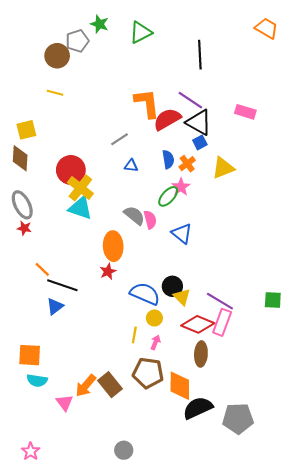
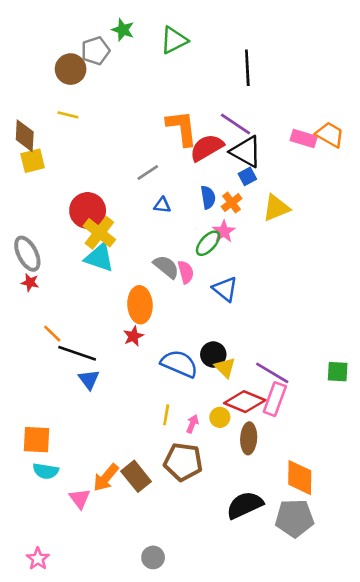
orange trapezoid: (267, 28) -> (330, 135), moved
brown diamond: (20, 158) -> (25, 136), moved
blue triangle: (55, 306) -> (89, 379), moved, turned -30
yellow circle: (154, 318) -> (220, 417), moved
orange diamond: (180, 386) -> (300, 478), moved

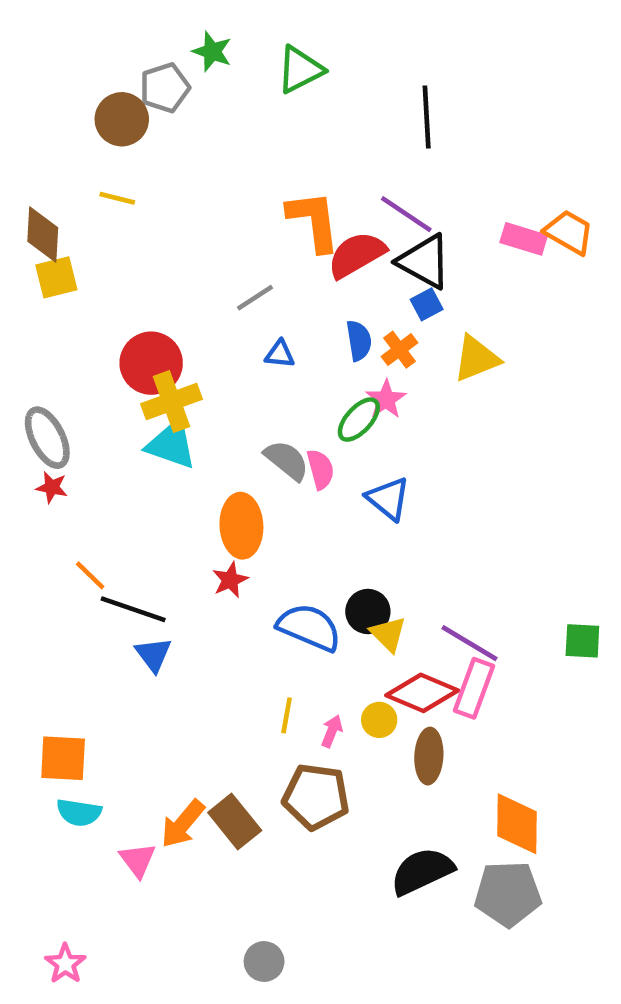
yellow cross: (99, 233) -> (171, 402), turned 32

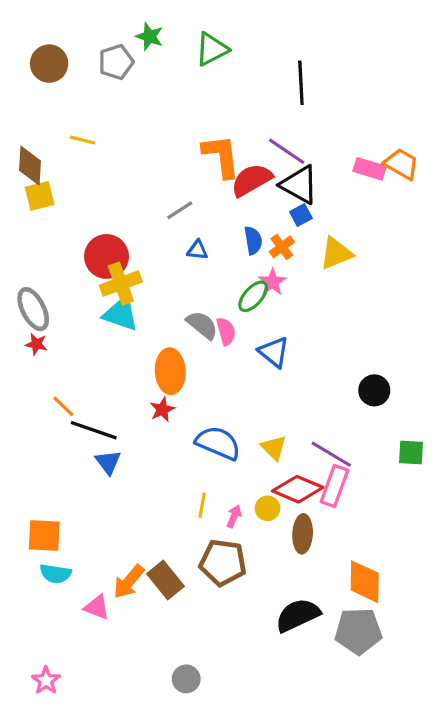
brown circle: (122, 119) -> (49, 64), moved
black circle: (368, 612) -> (374, 390), moved
pink triangle: (138, 860) -> (97, 607), turned -32

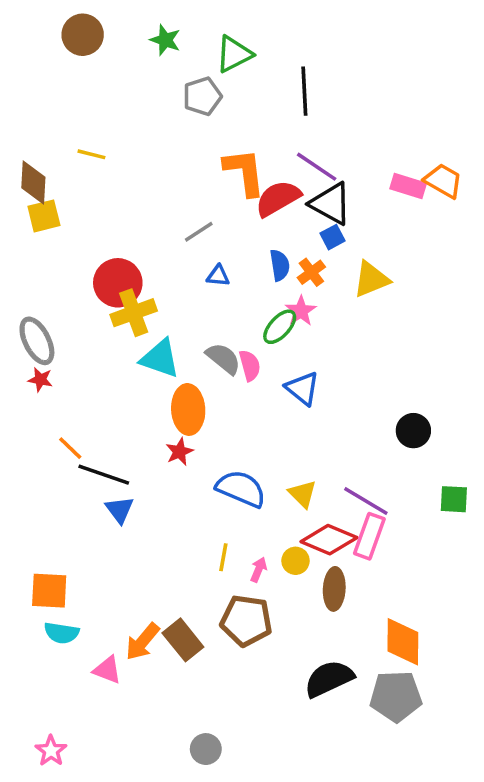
gray pentagon: (116, 62) -> (202, 96), moved
brown circle: (49, 64) -> (83, 35), moved
black line: (301, 83) -> (304, 91), moved
cyan triangle: (121, 314) -> (160, 358), moved

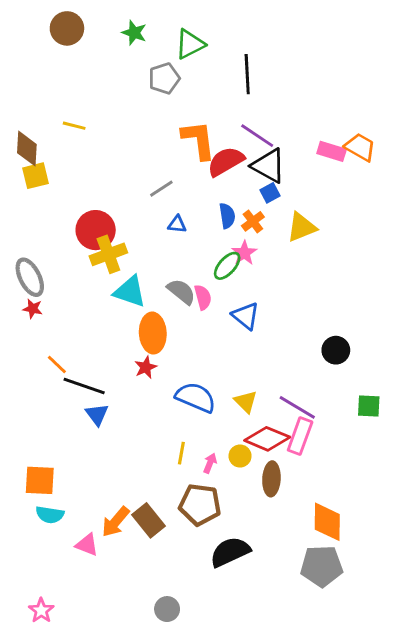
black semicircle: (329, 679) -> (230, 552), moved

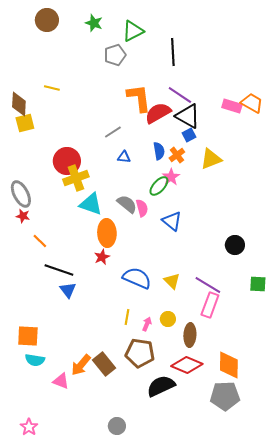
orange line: (57, 364) -> (40, 241), moved
red diamond: (267, 439) -> (187, 365), moved

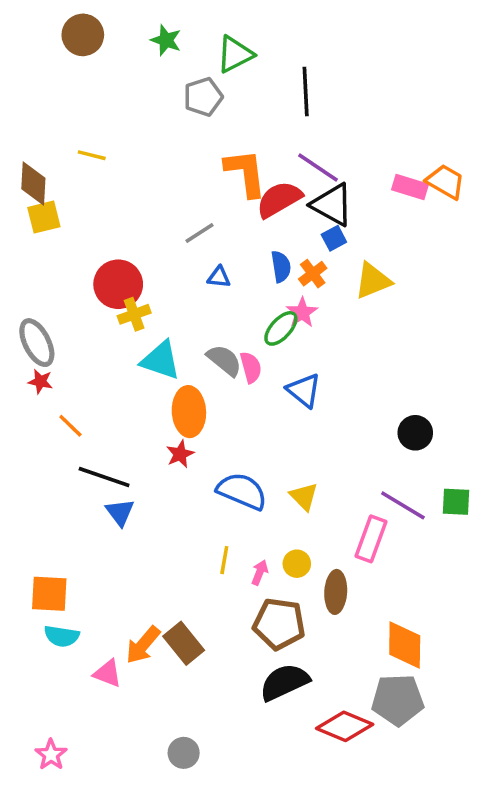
yellow cross: (76, 178) -> (134, 314), size x0.7
purple line: (208, 285) -> (403, 505), moved
brown pentagon: (140, 353) -> (279, 624), moved
red diamond: (187, 365) -> (345, 726), moved
gray circle: (117, 426) -> (184, 753), moved

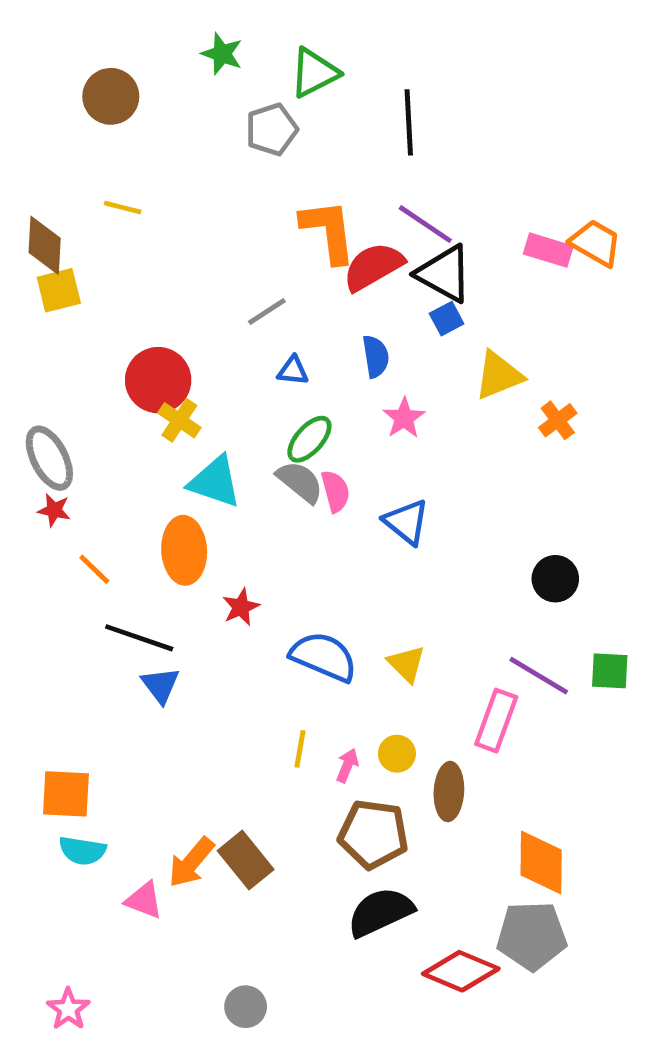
brown circle: (83, 35) -> (111, 96), moved
orange cross: (313, 274) -> (558, 420), moved
yellow cross: (134, 314) -> (179, 420), turned -36
green ellipse: (281, 328) -> (309, 439), moved
orange ellipse: (189, 412) -> (184, 550), moved

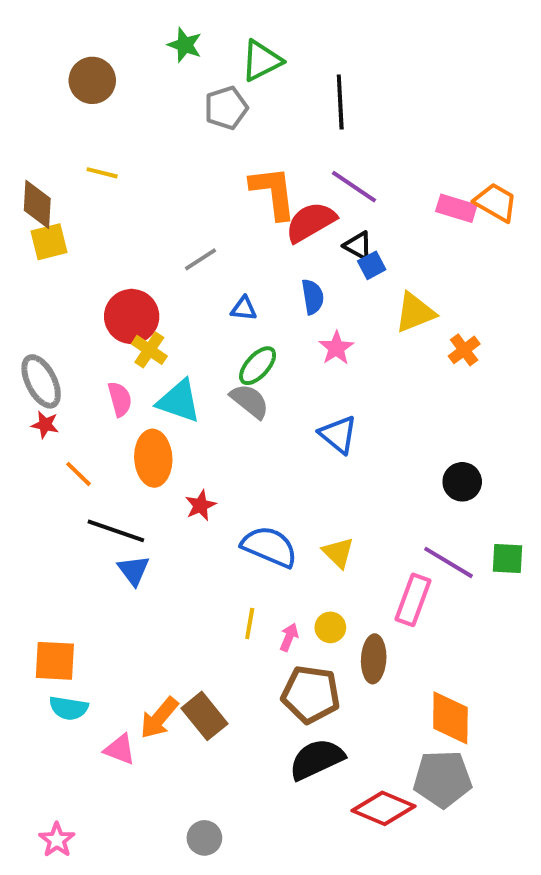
black triangle: (444, 274) -> (358, 246), moved, size x0.6
gray line: (267, 312) -> (200, 259), moved
pink semicircle: (335, 491) -> (120, 399), moved

